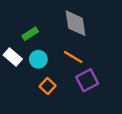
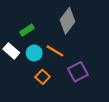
gray diamond: (75, 23) -> (67, 21), turned 45
orange line: (73, 57) -> (55, 51), moved

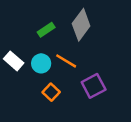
green rectangle: (27, 30) -> (46, 30), moved

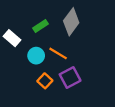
white rectangle: (14, 61) -> (12, 38), moved
purple square: (94, 86) -> (70, 78), moved

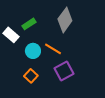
green rectangle: (41, 26) -> (29, 24), moved
orange square: (45, 81) -> (31, 76), moved

